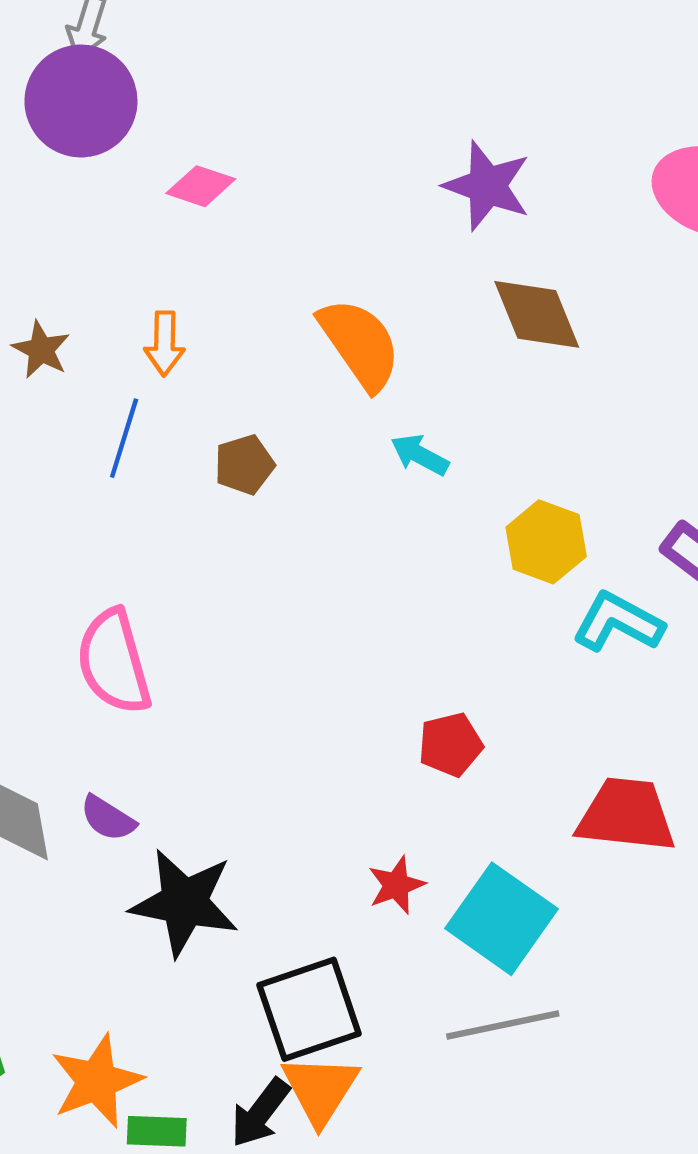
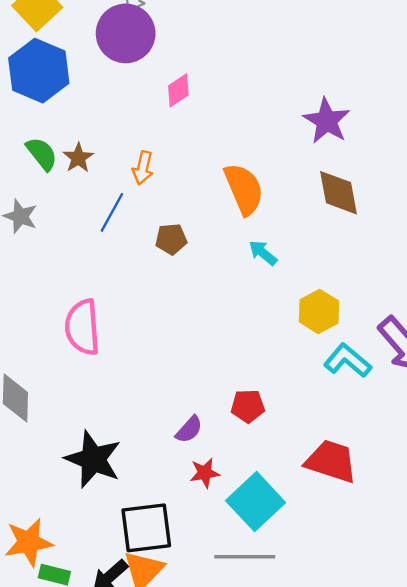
pink diamond: (201, 186) -> (178, 90), turned -64
purple semicircle: (108, 818) -> (189, 429), moved, turned -92

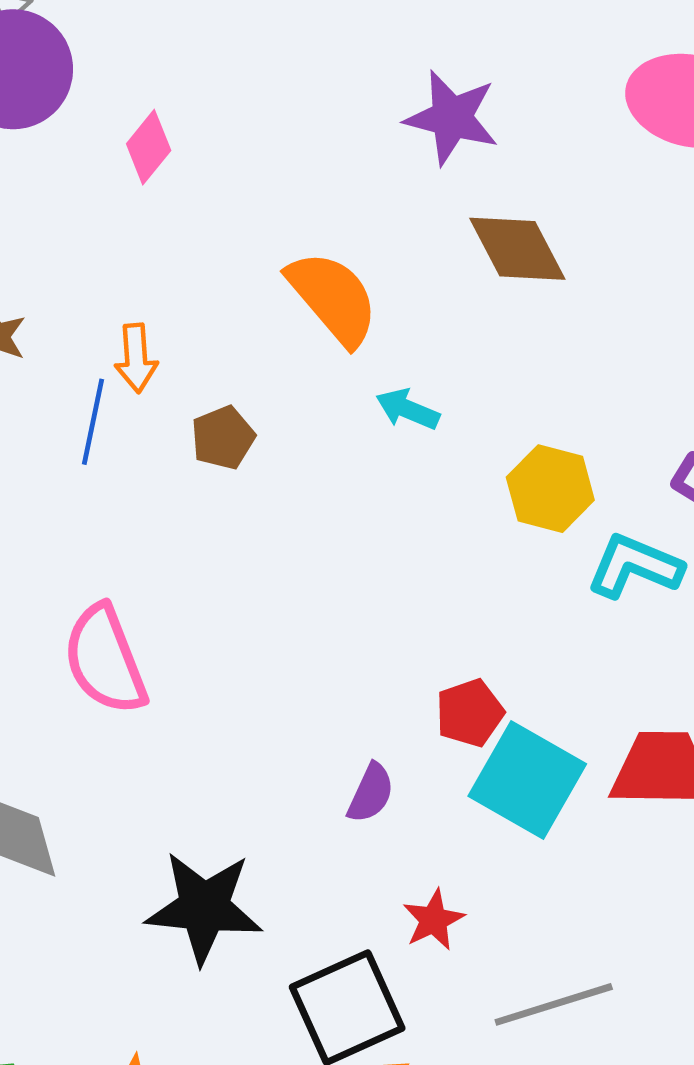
orange arrow: (143, 168) -> (136, 358), moved
red star: (205, 473) -> (434, 920), moved
cyan square: (256, 502) -> (527, 780), moved

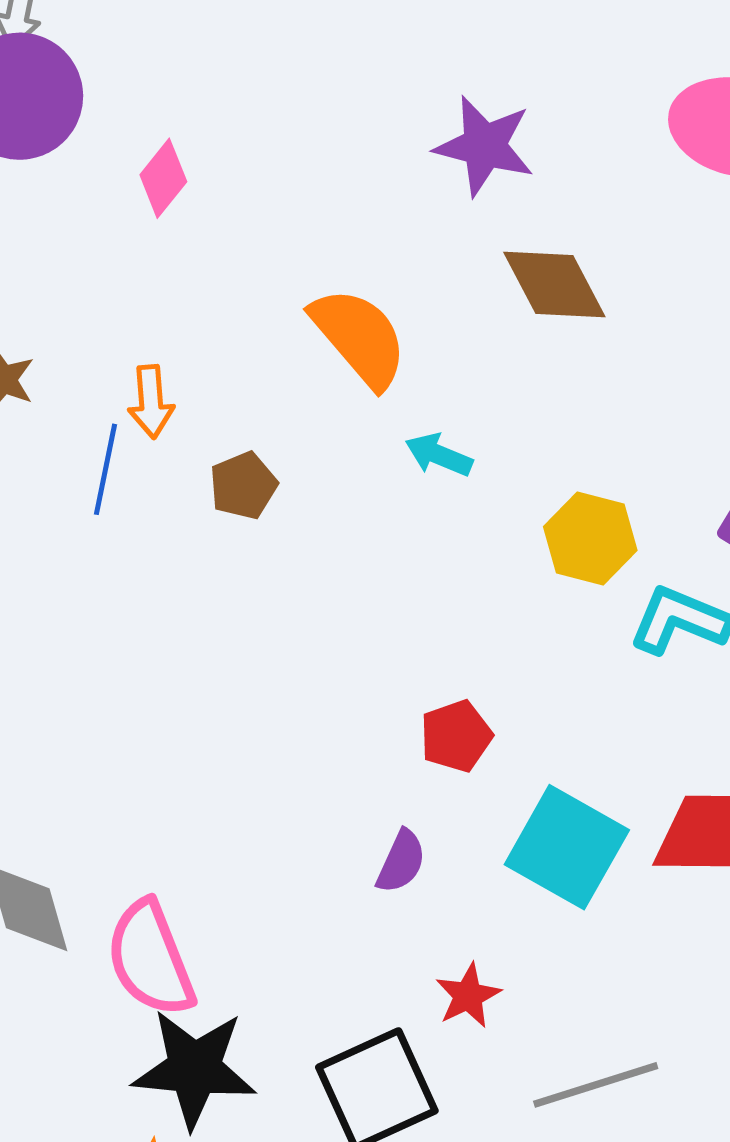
pink semicircle: (105, 660) -> (150, 959), moved
red pentagon: (470, 713) -> (456, 736), moved
black star: (204, 907) -> (194, 1069), moved

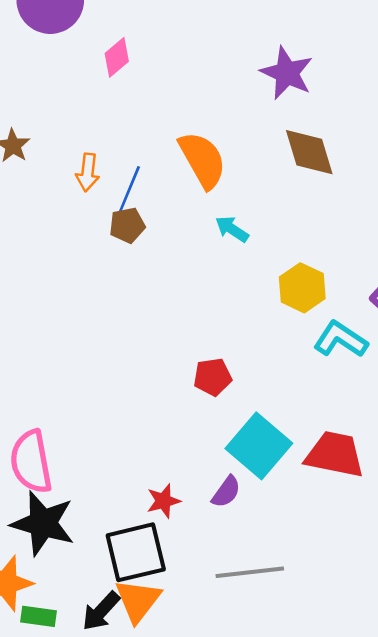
blue line: (106, 469) -> (129, 189), moved
purple semicircle: (401, 862) -> (226, 492), moved
red star: (468, 996) -> (163, 501), moved

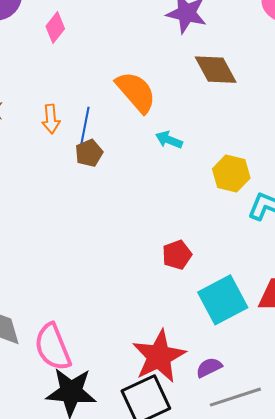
cyan square: (259, 446) -> (223, 300), turned 33
purple semicircle: (226, 492) -> (209, 367), moved, turned -140
red star: (163, 501) -> (159, 356), size x2.0

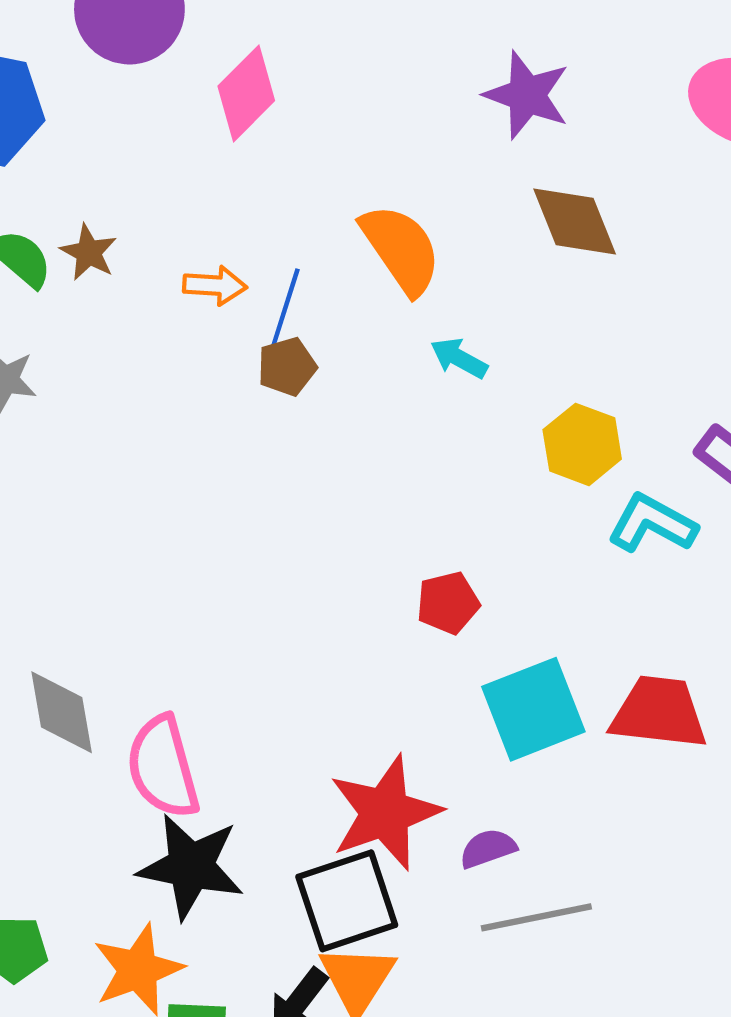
pink diamond: (55, 28) -> (246, 93), size x1.4
orange arrow: (51, 119) -> (215, 285), turned -88

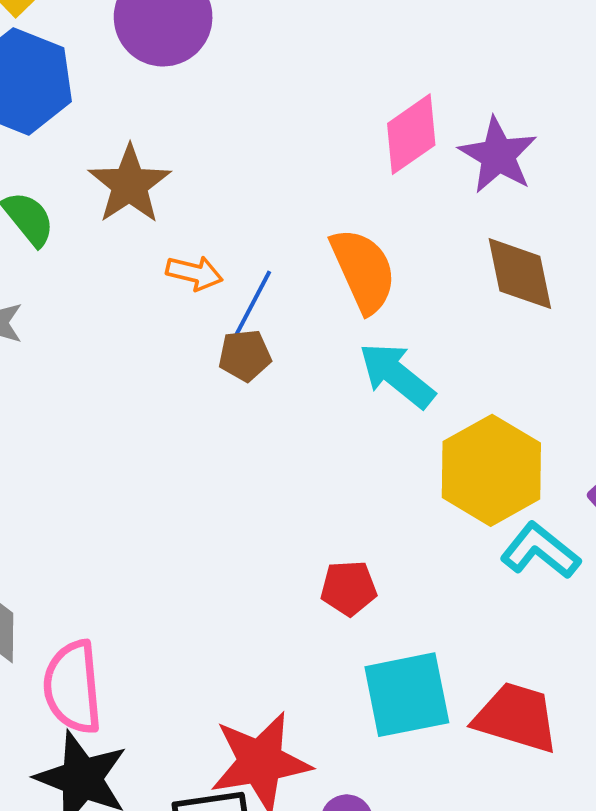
pink diamond: (246, 93) -> (411, 134), moved
brown star: (89, 252) -> (130, 184), moved, size x1.6
cyan arrow: (459, 358) -> (397, 375), size x1.6
yellow hexagon: (582, 444) -> (491, 470), size x1.5

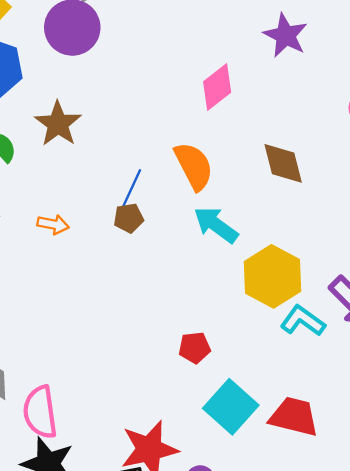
purple star: (498, 155) -> (285, 35), moved
orange arrow: (194, 273) -> (53, 224), moved
cyan square: (407, 695) -> (231, 407), turned -34

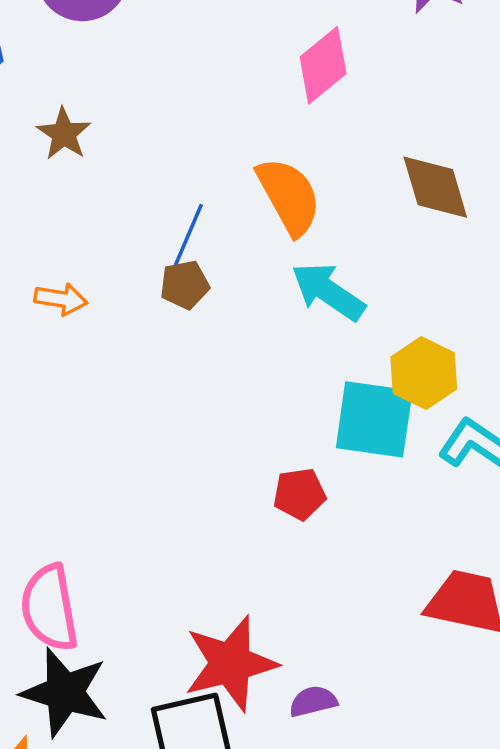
brown star: (58, 124) -> (64, 134), size x0.7
yellow hexagon: (273, 276) -> (424, 373), size x0.7
cyan square: (231, 407) -> (374, 419), moved, turned -32

